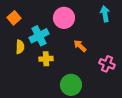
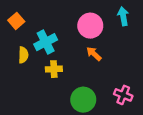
pink circle: (64, 18) -> (90, 26), moved
pink cross: (107, 64) -> (123, 95), moved

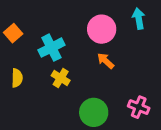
orange square: (16, 21) -> (13, 33), moved
yellow semicircle: (23, 55) -> (17, 78), moved
yellow cross: (54, 69) -> (61, 78), turned 35

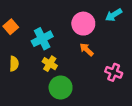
cyan arrow: (139, 19) -> (114, 15), turned -112
pink cross: (139, 107) -> (114, 72), moved
green circle: (94, 112) -> (61, 87), moved

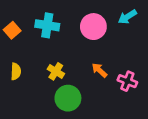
cyan cross: (42, 39) -> (47, 25), moved, turned 36
orange arrow: (87, 50) -> (99, 70), moved

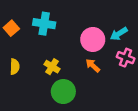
cyan arrow: (127, 17) -> (119, 34), moved
pink circle: (93, 27) -> (93, 39), moved
pink cross: (127, 81) -> (126, 58), moved

